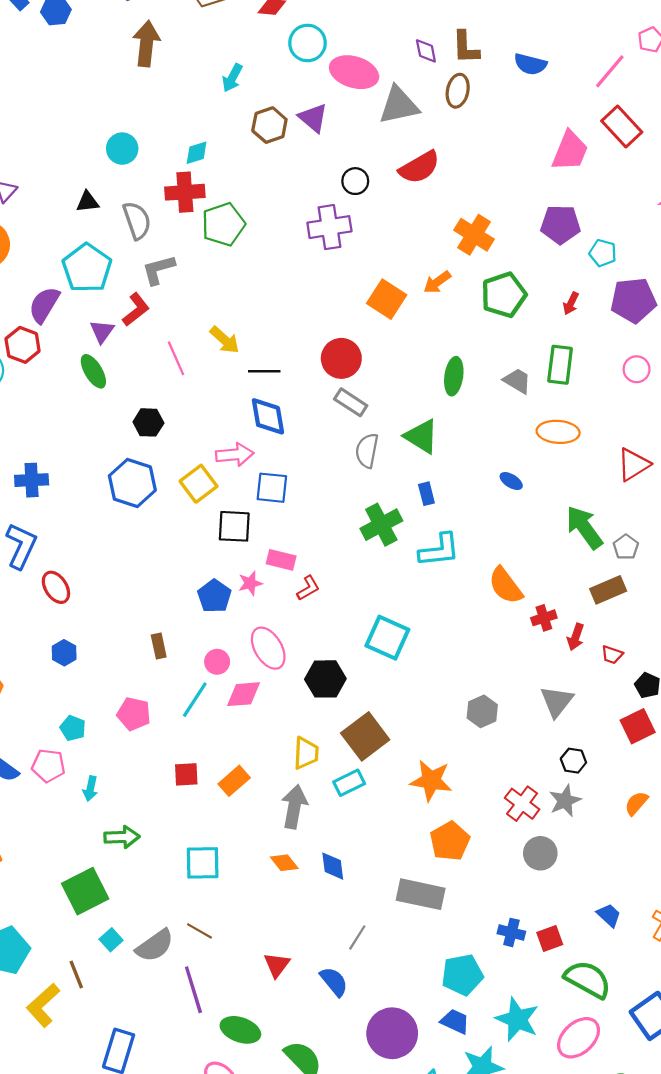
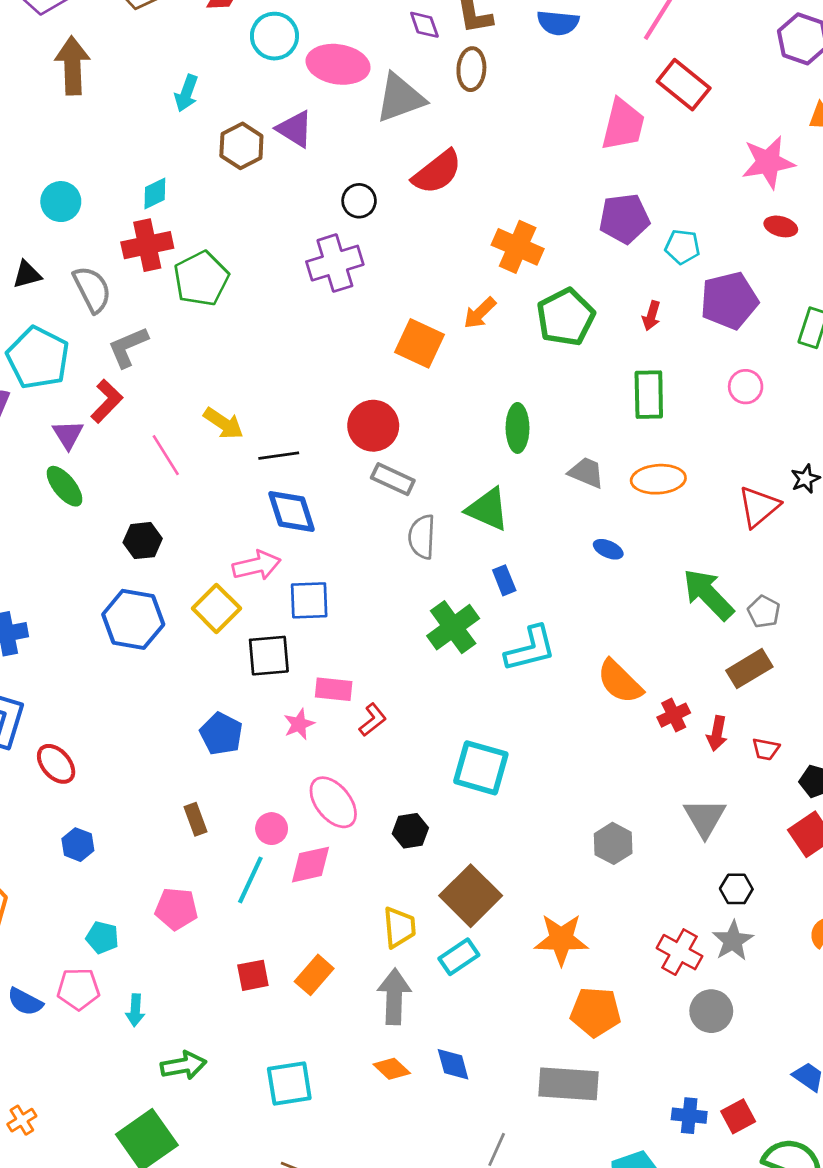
gray trapezoid: (517, 381) -> (586, 473), moved
blue pentagon: (214, 596) -> (221, 734), moved
black hexagon: (325, 679) -> (410, 831), size x0.7
orange pentagon: (450, 841) -> (595, 1012), turned -30

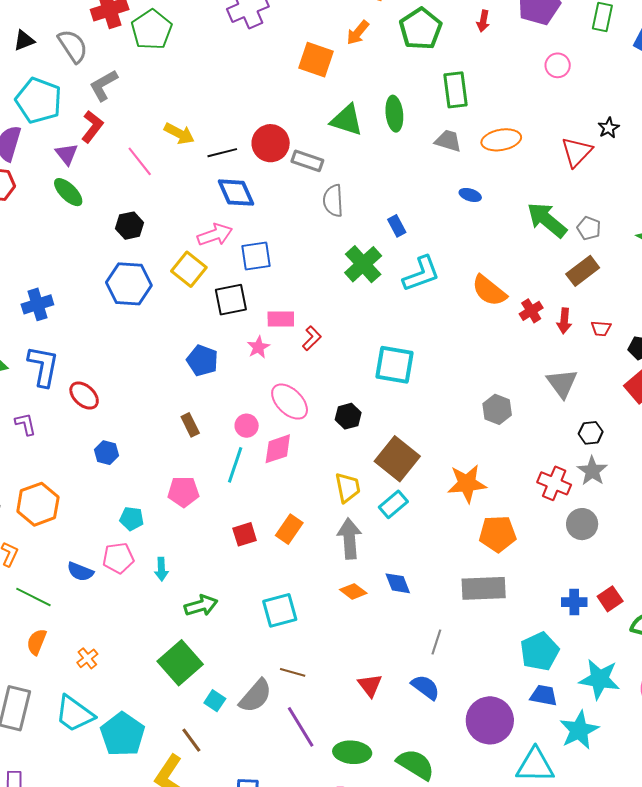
green rectangle: (649, 395) -> (455, 90), moved
red circle: (373, 426) -> (271, 143), moved
green triangle: (488, 509) -> (347, 120), moved

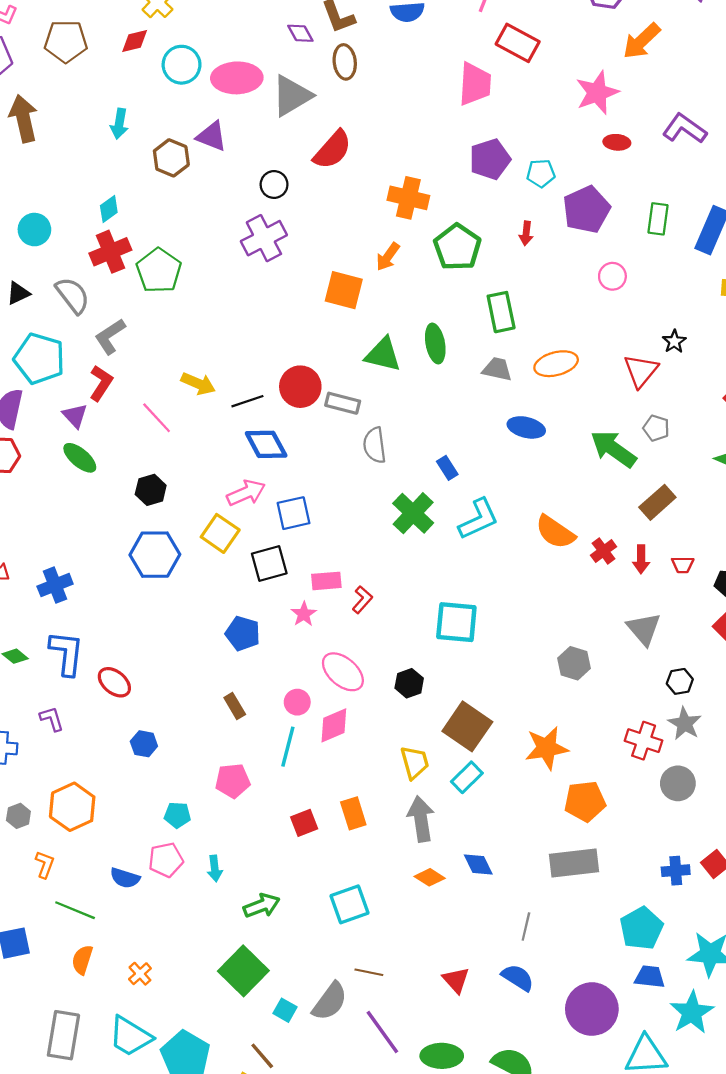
blue ellipse: (470, 195) -> (526, 427), size x1.5
gray pentagon: (589, 228) -> (656, 428), moved
orange rectangle: (289, 529) -> (353, 813), turned -48

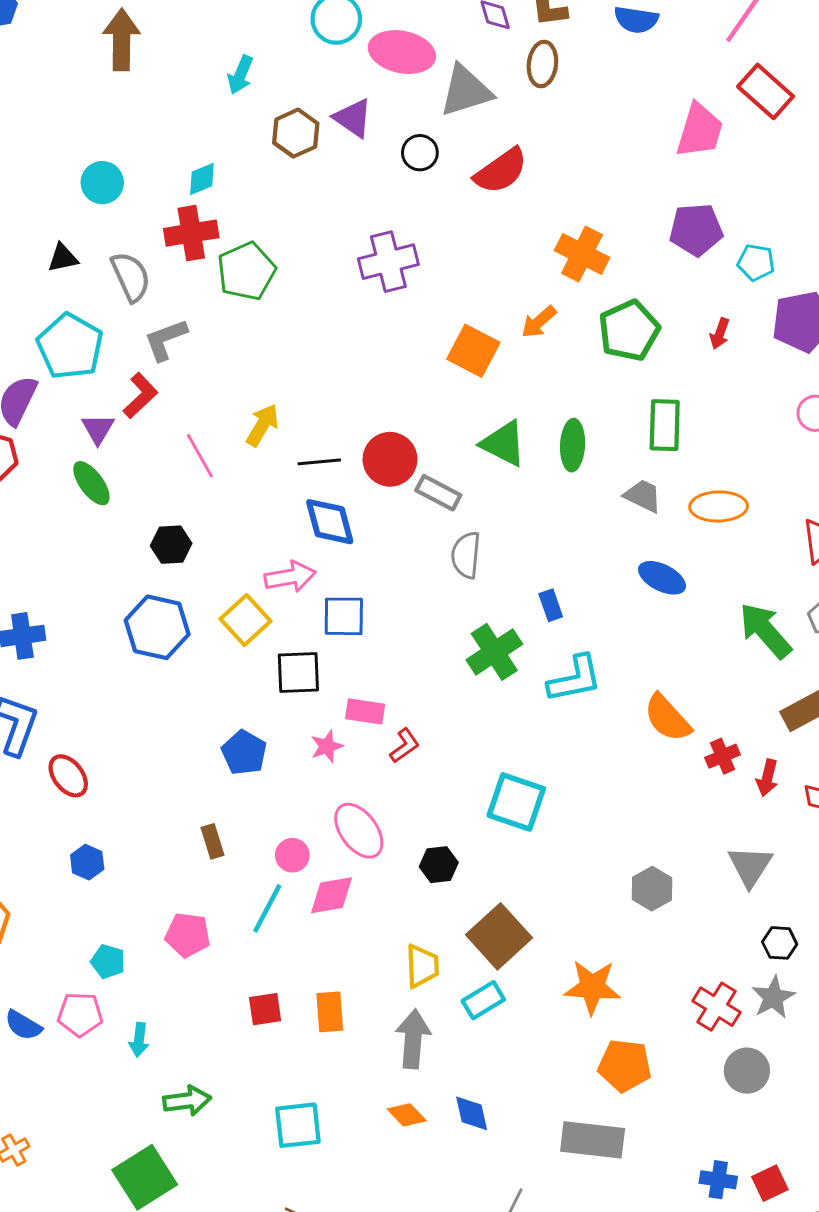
black circle: (274, 184) -> (420, 153), moved
yellow arrow: (198, 384) -> (262, 425), turned -96

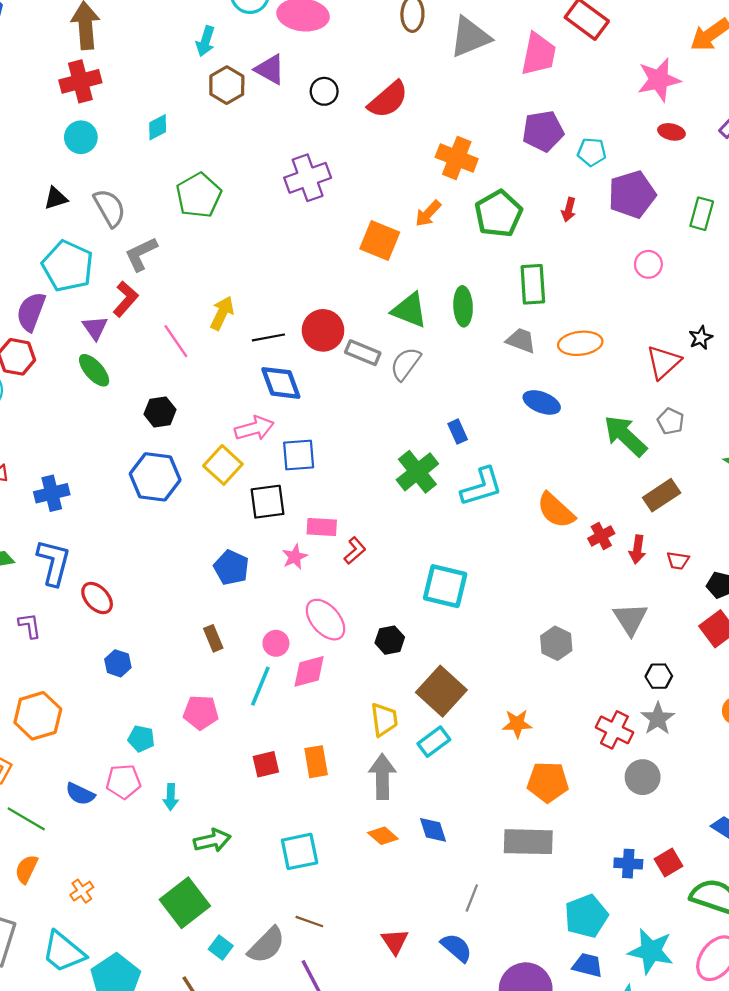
cyan arrow: (240, 75) -> (205, 41), moved
gray triangle: (466, 91) -> (470, 37), moved
red cross: (191, 233) -> (80, 81), moved
gray semicircle: (466, 555) -> (405, 364), moved, turned 36
orange star: (592, 987) -> (517, 724), size x0.7

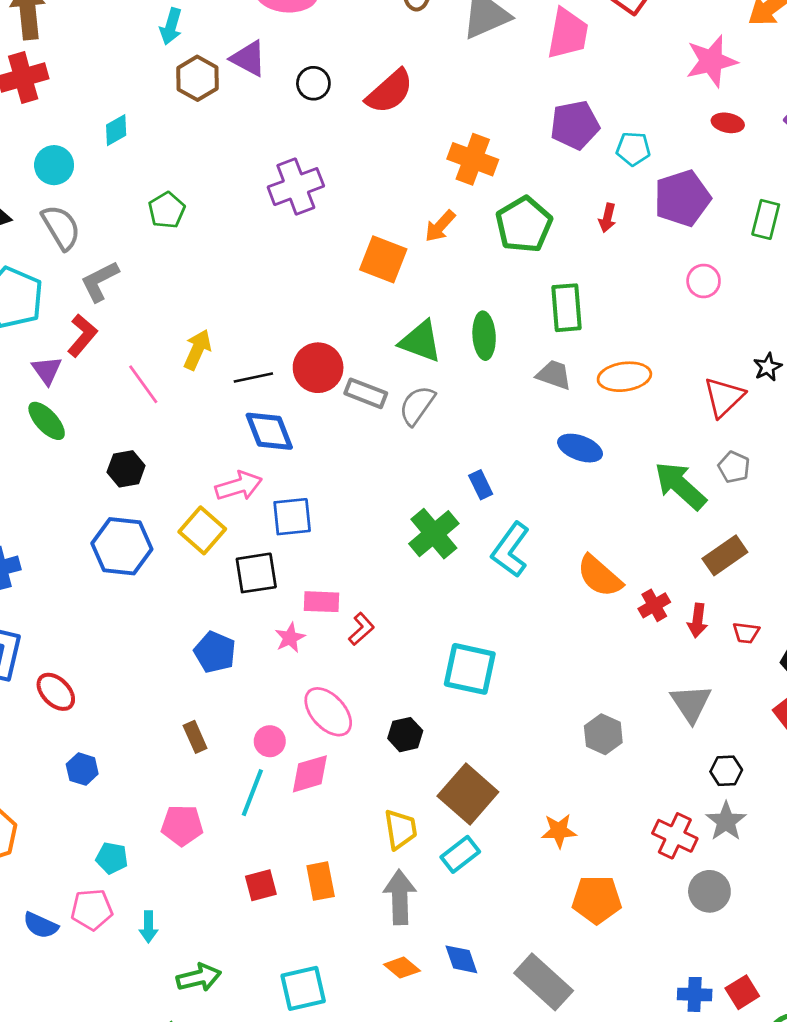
cyan circle: (81, 137) -> (54, 165), moved
green pentagon: (199, 195) -> (167, 210), size x0.7
cyan L-shape: (481, 487) -> (511, 550), turned 144
gray rectangle: (528, 842) -> (544, 982), moved, turned 42

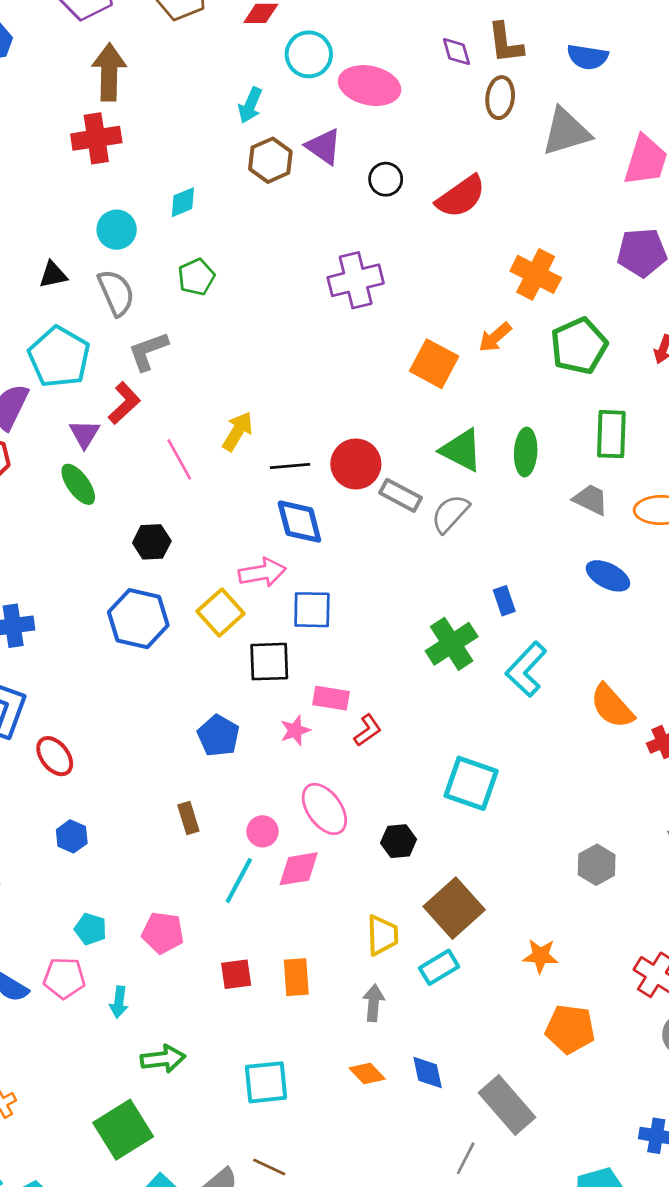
green pentagon: (167, 210) -> (196, 277), moved
pink pentagon: (182, 825) -> (163, 933), moved
gray arrow: (400, 897) -> (374, 1003), size x0.7

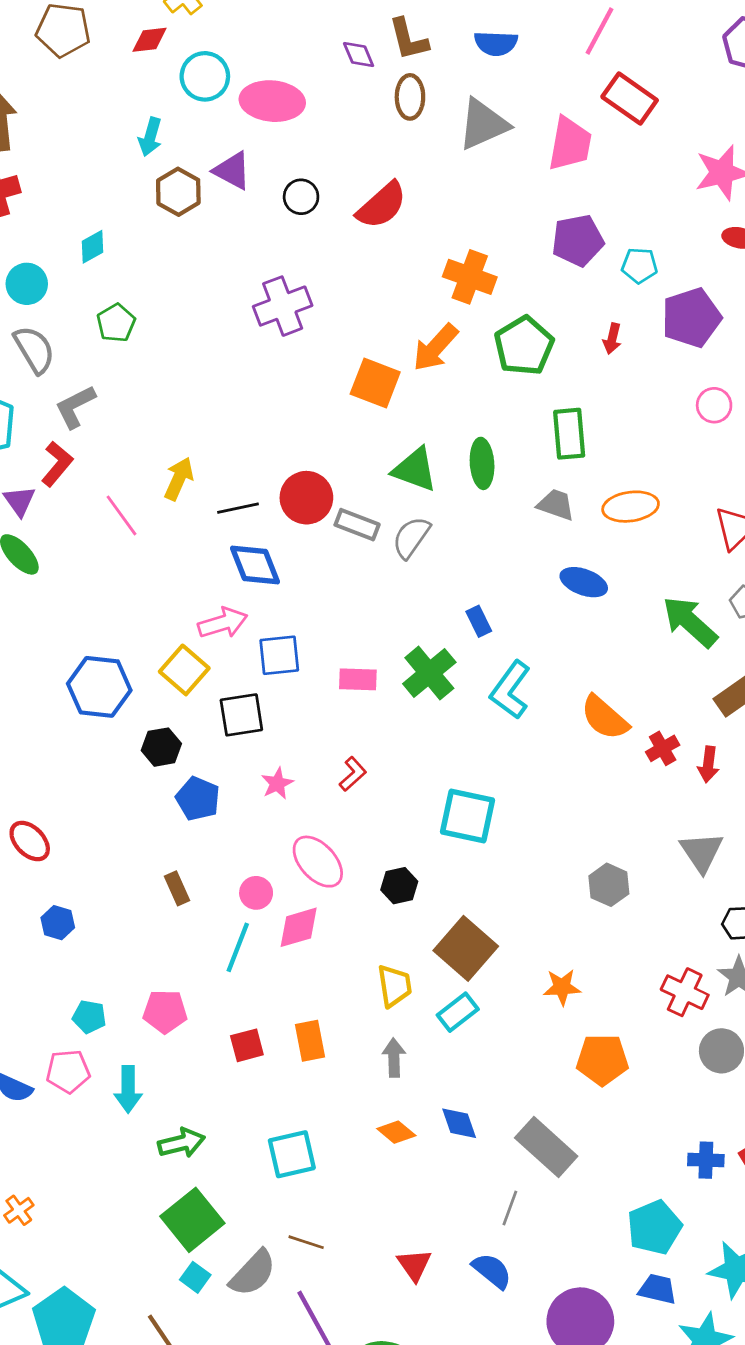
orange arrow: (495, 337) -> (435, 348), size x1.4
black hexagon: (152, 542) -> (161, 747), moved
pink rectangle: (331, 698) -> (358, 679), moved
cyan arrow: (119, 1002) -> (128, 1089), size x1.4
green square: (123, 1130) -> (192, 1220), moved

